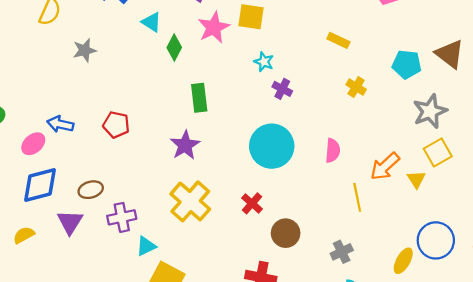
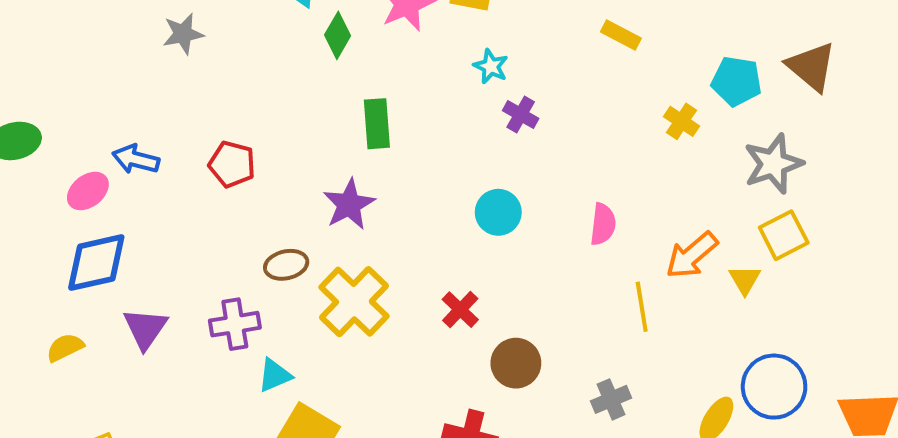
yellow cross: (356, 87) -> (682, 121), moved
cyan circle: (272, 146) -> (498, 212), size x0.6
brown ellipse: (91, 190) -> (286, 265), moved

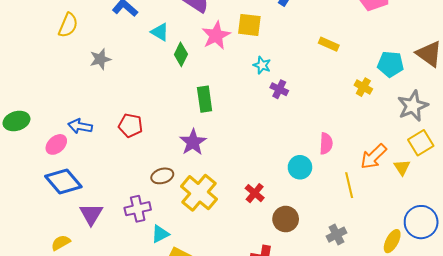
cyan circle: (498, 212) -> (300, 167), moved
blue diamond: (96, 263) -> (63, 181), turned 66
yellow semicircle: (65, 347) -> (61, 243), moved

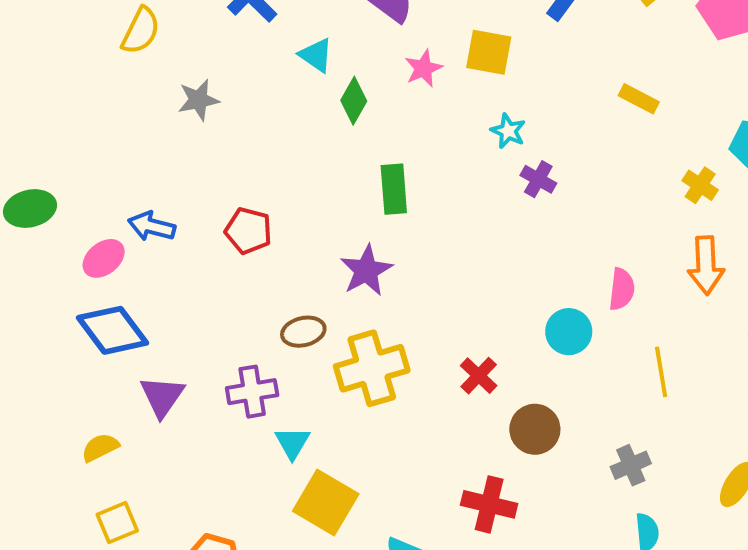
pink star: (216, 35) -> (423, 68), size x0.7
orange arrow: (373, 157) -> (706, 265), moved, turned -52
yellow cross: (199, 193) -> (372, 368), turned 30
cyan triangle: (160, 234) -> (292, 443), turned -36

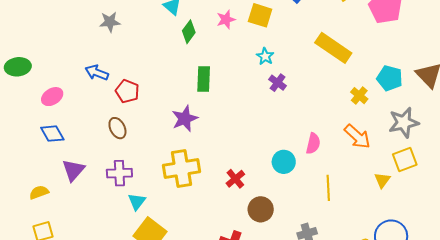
yellow rectangle: (639, 99) -> (333, 48), size x1.8
blue arrow: (152, 226) -> (97, 73), moved
orange arrow: (706, 265) -> (357, 137), turned -52
blue diamond: (112, 330) -> (52, 134), size x0.7
brown ellipse: (303, 332) -> (117, 128), moved, turned 70

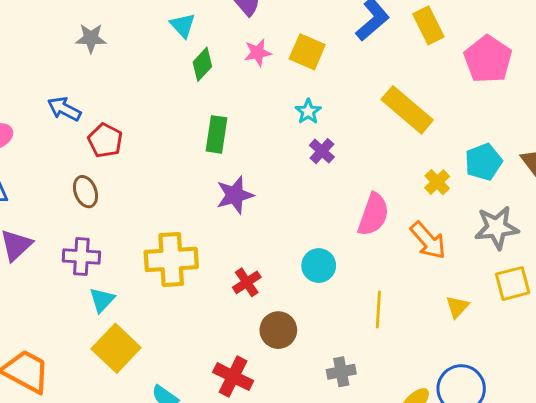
cyan pentagon: (390, 78) -> (483, 162), turned 30
purple star: (185, 119) -> (235, 195), moved
pink semicircle: (313, 144) -> (373, 214), moved, size x1.4
yellow square: (405, 160) -> (513, 283), moved

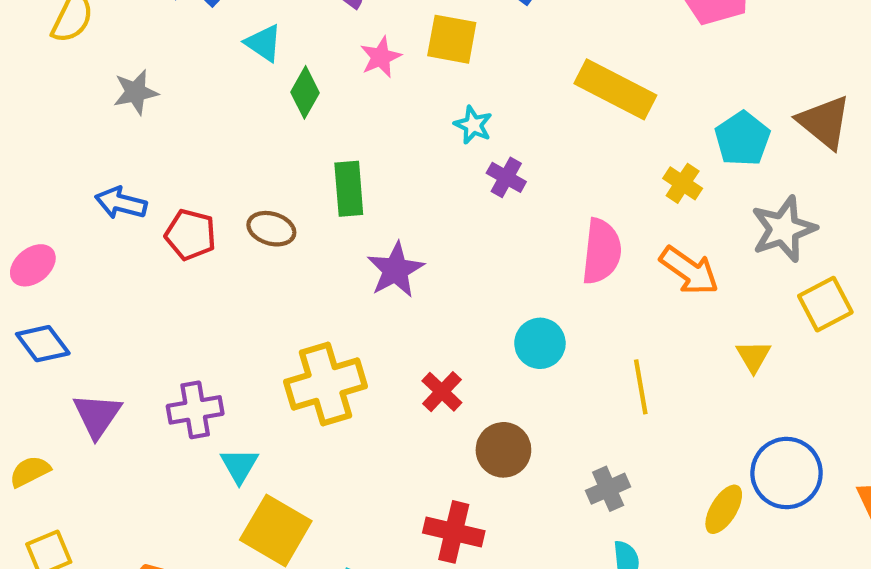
brown ellipse: (86, 192) -> (271, 229), moved, turned -40

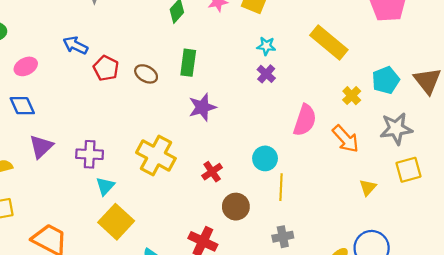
cyan star: (473, 125) -> (266, 46), moved, turned -30
yellow cross: (325, 384) -> (156, 156), turned 33
yellow line: (641, 387) -> (281, 187), moved

